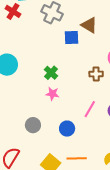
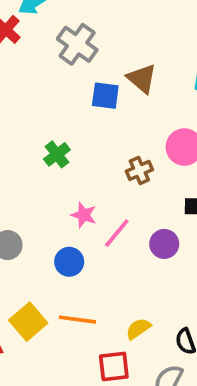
brown cross: (96, 74) -> (139, 170), turned -32
pink star: (52, 94) -> (84, 215), moved

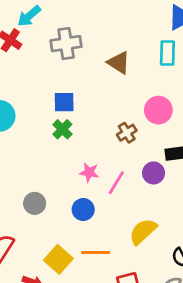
gray cross: (77, 44) -> (66, 44), turned -36
blue square: (105, 96) -> (64, 102), moved
purple circle: (164, 244) -> (154, 173), moved
yellow semicircle: (138, 329) -> (143, 231), moved, size x1.5

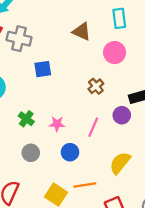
gray cross: (66, 44) -> (19, 39), moved, turned 30
pink circle: (158, 110) -> (115, 53), moved
green cross: (62, 129) -> (26, 119), moved
pink star: (89, 172) -> (57, 124), moved

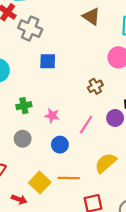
brown triangle: (82, 31) -> (91, 17), moved
green cross: (26, 119) -> (24, 106), turned 32

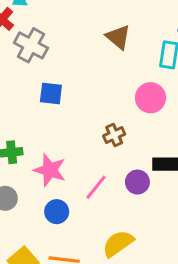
pink star: (52, 116) -> (50, 170), size x1.5

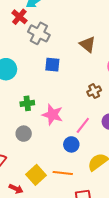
brown triangle: (118, 37) -> (88, 44), moved
blue circle: (57, 212) -> (71, 144), moved

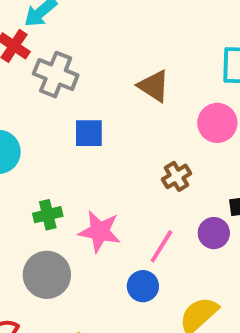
gray circle: (24, 134) -> (47, 275), size x1.5

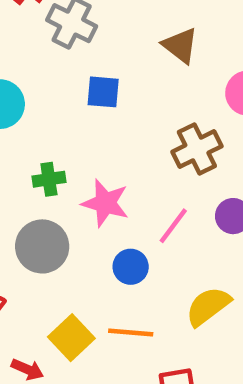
brown cross: (177, 176) -> (197, 149), size x1.5
blue circle: (143, 286) -> (131, 267), moved

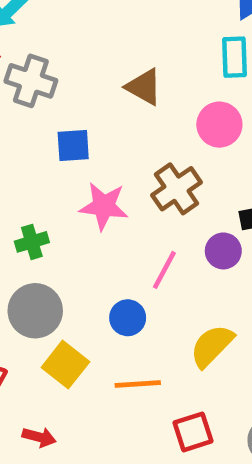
pink star: (105, 203) -> (104, 206), moved
yellow square: (71, 338) -> (65, 365), moved

